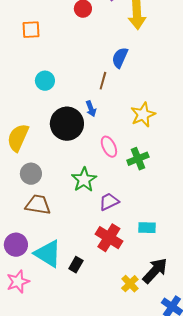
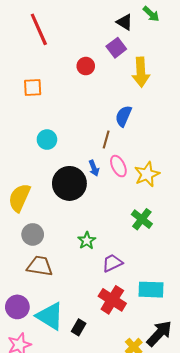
pink ellipse: (109, 147) -> (118, 166), moved
green cross: (138, 159) -> (142, 219), turned -30
green star: (84, 180) -> (87, 241), size x0.7
cyan rectangle: (147, 228) -> (151, 290), size x1.4

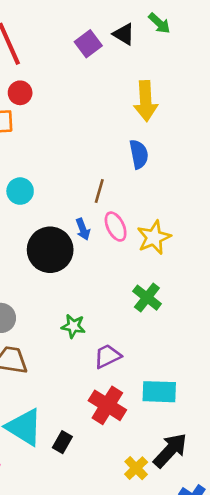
purple square: (116, 48) -> (88, 44), moved
red circle: (86, 66) -> (20, 93), moved
blue semicircle: (124, 116) -> (139, 154), moved, turned 145
green star: (87, 241) -> (73, 326), turned -30

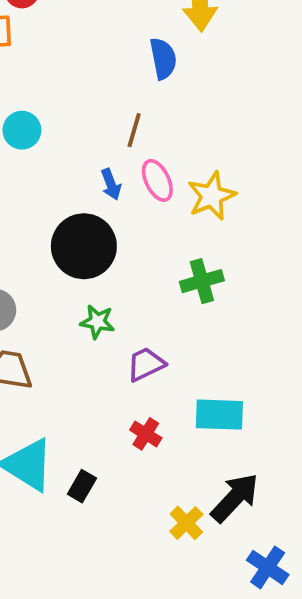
blue semicircle: (139, 154) -> (163, 59), moved
black circle: (50, 250) -> (84, 246), moved
green cross: (147, 298) -> (202, 281), turned 36
red cross: (107, 405) -> (146, 434), size x0.6

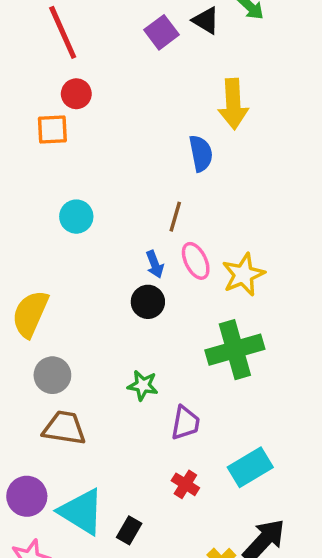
black circle: (84, 246) -> (148, 302), moved, size x0.6
green cross: (202, 281) -> (235, 350), size x1.5
purple trapezoid: (146, 364) -> (185, 423), turned 126
cyan rectangle: (219, 415) -> (250, 467), turned -33

